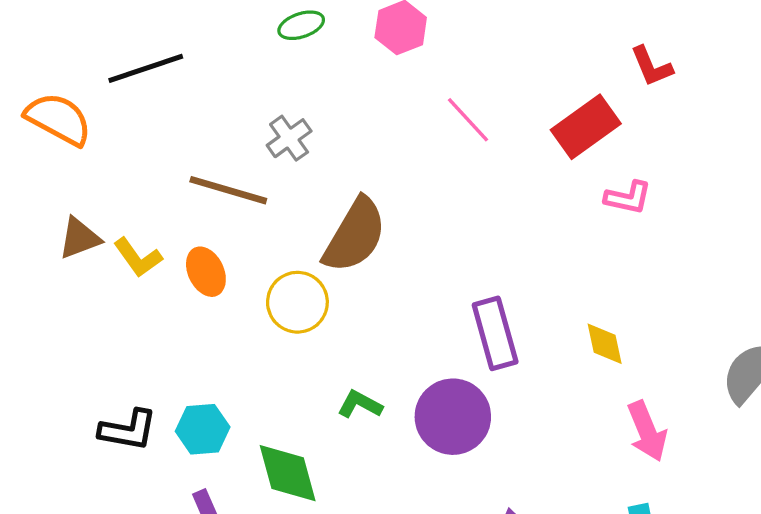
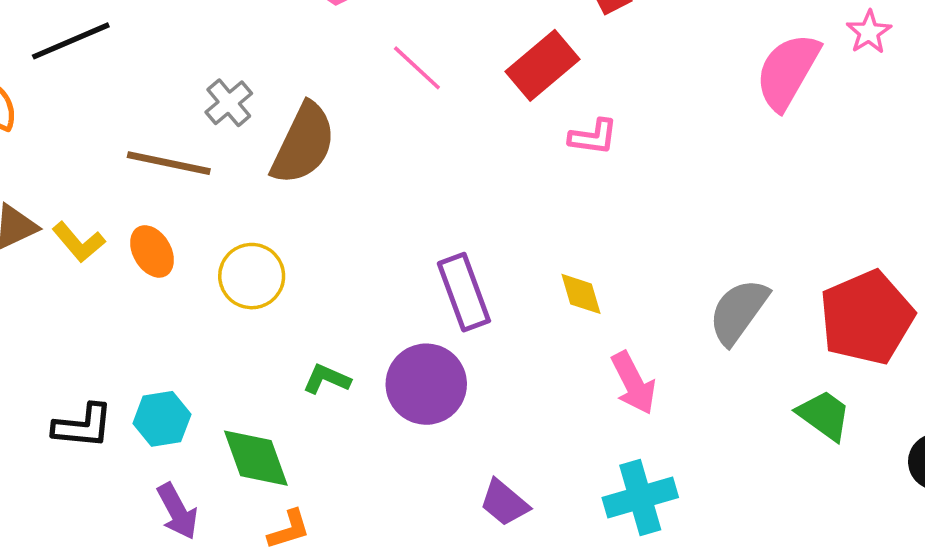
brown semicircle: (355, 235) -> (303, 144), moved

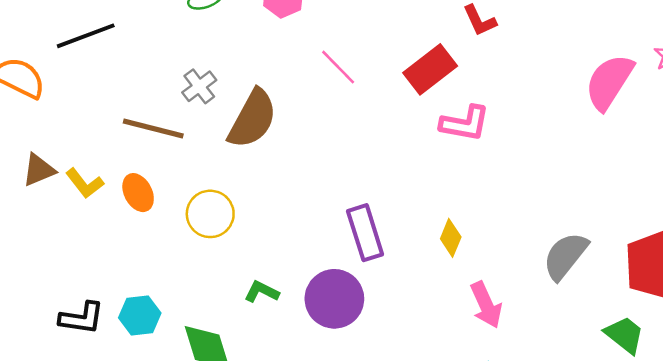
pink L-shape: (593, 137) -> (465, 123), size x1.4
yellow diamond: (581, 294) -> (451, 238), turned 36

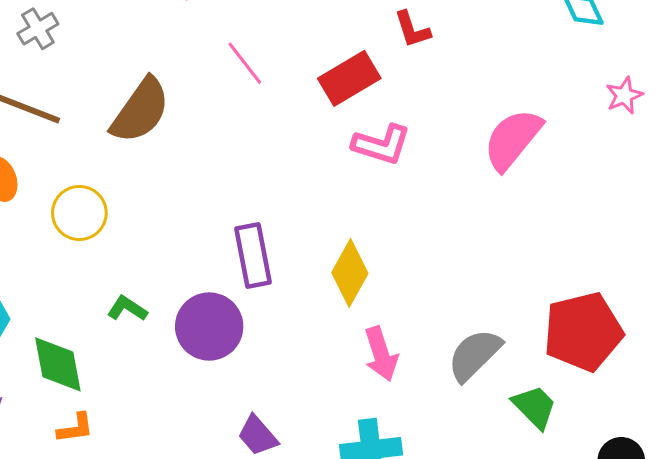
pink semicircle: (609, 82) -> (513, 139), moved
gray cross: (199, 86) -> (38, 29), moved
yellow diamond: (451, 238) -> (350, 273), size x1.5
gray semicircle: (565, 256) -> (474, 355), moved

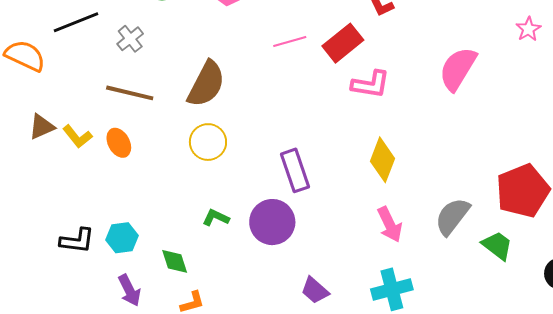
pink line: (245, 63) -> (290, 42), moved, turned -60
yellow circle: (79, 213) -> (208, 142), moved
yellow diamond: (350, 273) -> (383, 160), moved
green diamond: (58, 364) -> (175, 261), size x0.7

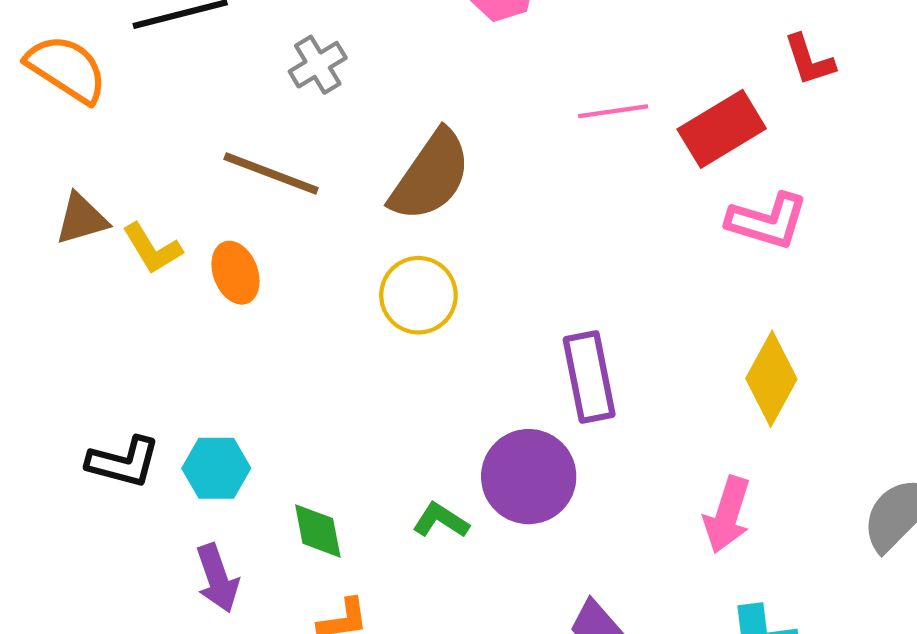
gray cross: (130, 39) -> (318, 65), moved
green L-shape: (216, 218) -> (441, 520), moved
pink arrow: (390, 224) -> (727, 515), moved, turned 36

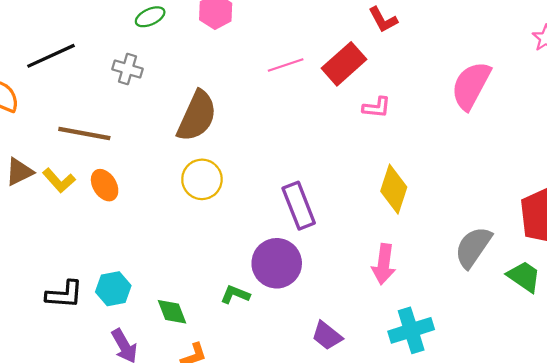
gray cross: (318, 65) -> (127, 69), turned -32
brown line: (271, 173) -> (84, 133), moved
pink L-shape: (767, 221) -> (377, 107), size x0.7

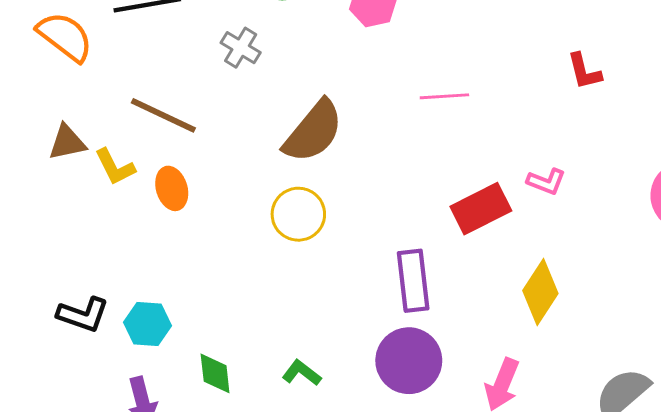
red rectangle: (344, 64) -> (481, 209), moved
purple circle: (277, 263) -> (409, 361), moved

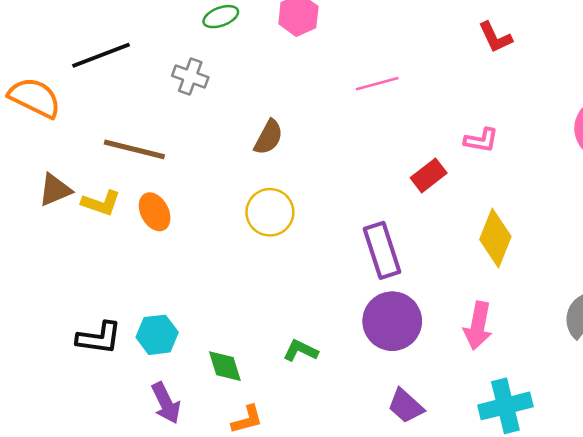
brown semicircle: (313, 131) -> (269, 137), size x0.6
yellow L-shape: (115, 167) -> (101, 203), turned -33
red rectangle: (481, 209) -> (429, 175), size x0.7

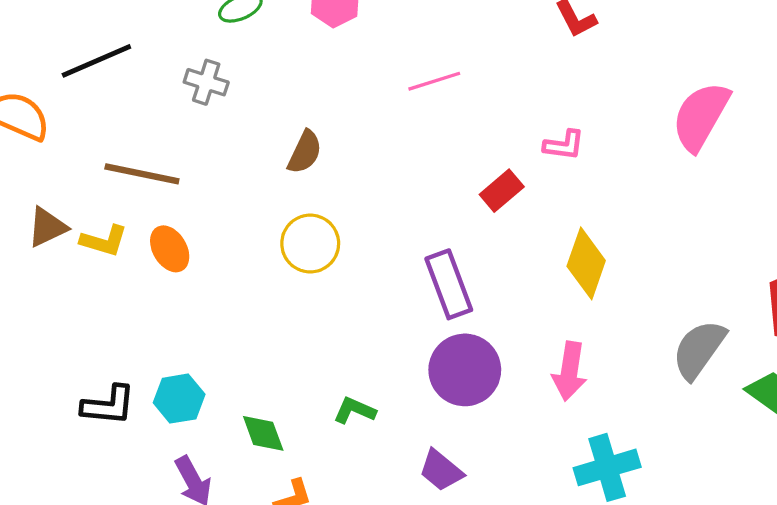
purple trapezoid: (406, 406) -> (441, 470), moved

